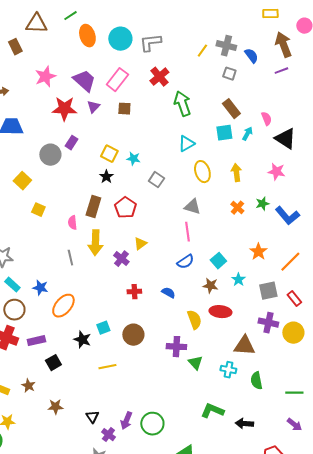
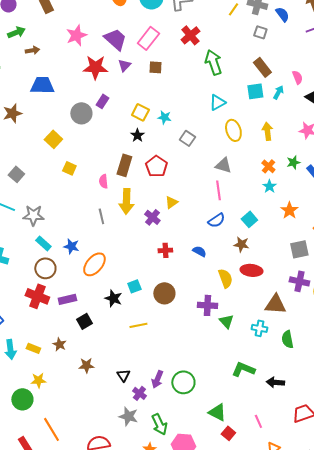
cyan star: (238, 280) -> (269, 186), moved

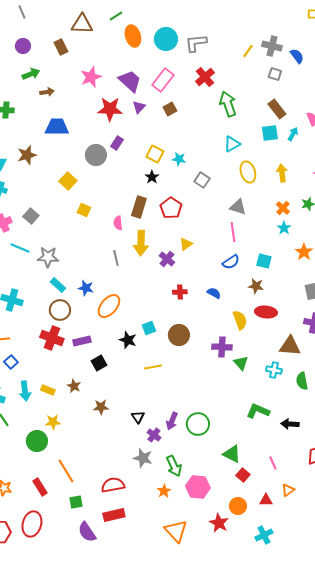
brown square: (155, 67) -> (170, 109), turned -32
cyan square: (249, 219) -> (264, 261), turned -35

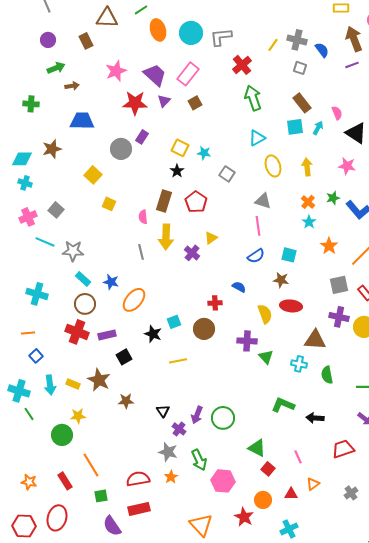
red cross: (205, 77) -> (242, 65), moved
red cross: (180, 292) -> (215, 303), moved
brown star: (74, 386) -> (99, 380), size x1.6
orange star: (164, 491) -> (171, 477), moved

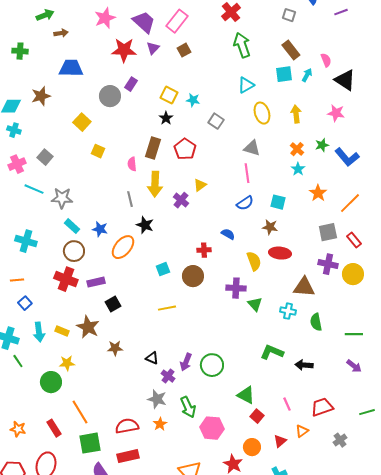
black star: (153, 334) -> (145, 225), moved
black triangle: (163, 411) -> (152, 358), turned -32
red trapezoid: (343, 449) -> (322, 407), moved
red triangle: (291, 494) -> (280, 441), turned -40
green square: (101, 496) -> (90, 443), size x1.6

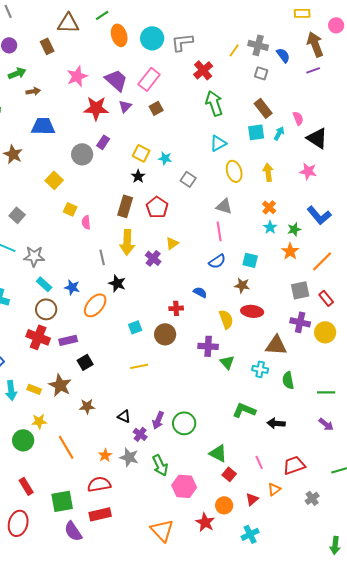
brown star: (41, 96) -> (13, 154), turned -30
green star: (322, 145) -> (294, 229), moved
pink semicircle: (132, 164) -> (86, 222), moved
orange line: (80, 412) -> (66, 447), moved
orange star: (160, 424) -> (105, 455), moved

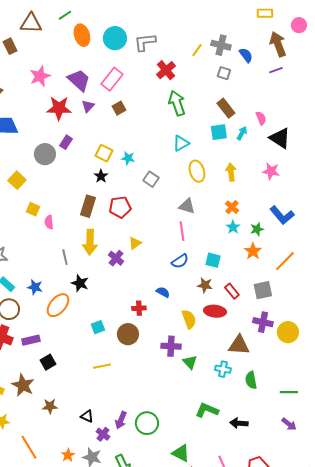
red pentagon: (157, 207) -> (120, 207), turned 30
red rectangle: (326, 298) -> (232, 291), moved

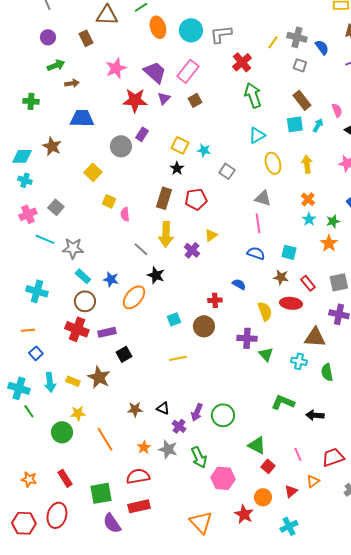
gray line: (65, 257) -> (141, 249), turned -35
blue semicircle: (180, 261) -> (256, 253), turned -126
brown star: (50, 406) -> (135, 409), moved

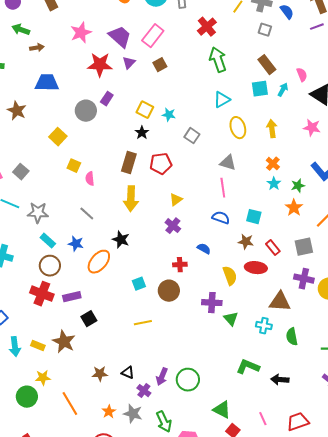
green arrow: (56, 65) -> (21, 30), turned -138
gray line: (141, 249) -> (87, 214), moved
purple cross: (192, 250) -> (173, 226), moved

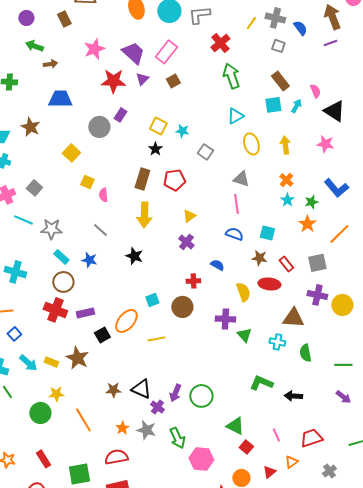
orange ellipse: (99, 262) -> (126, 321), moved
cyan arrow: (15, 347) -> (28, 363), turned -42
black triangle: (128, 373) -> (141, 389), size x1.5

